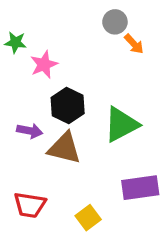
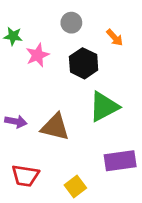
gray circle: (115, 22) -> (71, 23), moved
black hexagon: (68, 106) -> (84, 63), moved
purple arrow: (30, 131) -> (16, 122), moved

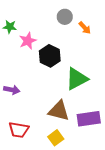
gray circle: (71, 23) -> (65, 17), moved
black hexagon: (84, 63) -> (50, 56), moved
brown triangle: (55, 127) -> (59, 111), moved

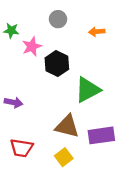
gray circle: (65, 17) -> (58, 19), moved
orange arrow: (85, 28) -> (97, 32), turned 128

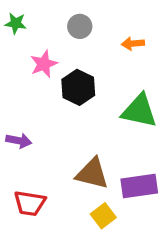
green star: (11, 31) -> (16, 23), moved
green triangle: (88, 90) -> (139, 111), moved, turned 40
yellow square: (64, 157) -> (103, 216), moved

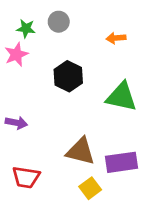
green star: (16, 23) -> (26, 29), moved
gray circle: (80, 26) -> (59, 22), moved
pink star: (44, 64) -> (16, 54), moved

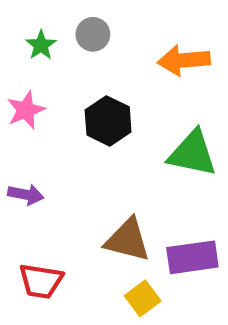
green star: (26, 29) -> (41, 45), turned 30
orange arrow: (116, 38) -> (184, 60), size x1.6
pink star: (16, 54) -> (26, 110), moved

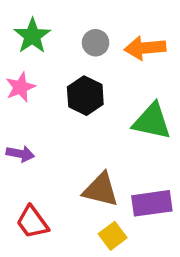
gray circle: (93, 34) -> (96, 43), moved
green star: (41, 45) -> (32, 36), size x1.5
red trapezoid: (41, 281) -> (32, 222), turned 45

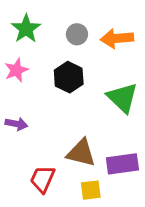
green triangle: (152, 121) -> (122, 98), turned 32
red trapezoid: (32, 222) -> (43, 179), moved, turned 60
yellow square: (113, 236) -> (91, 190), turned 30

